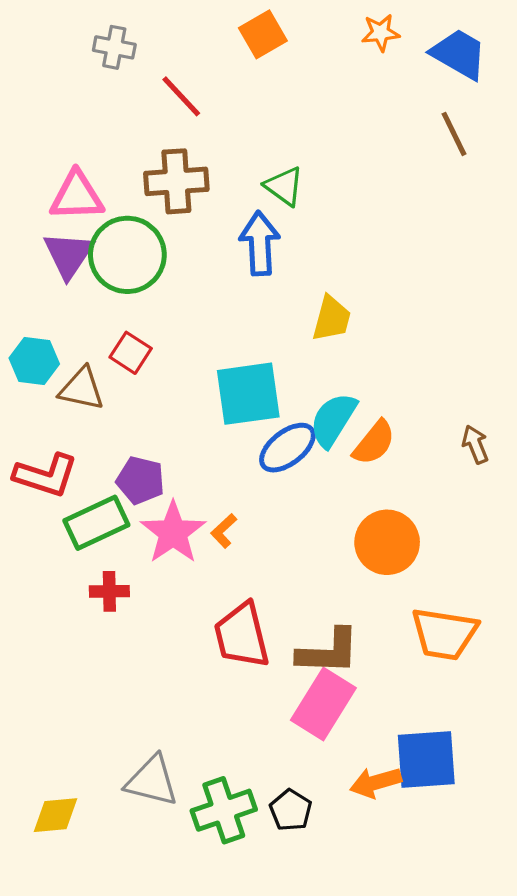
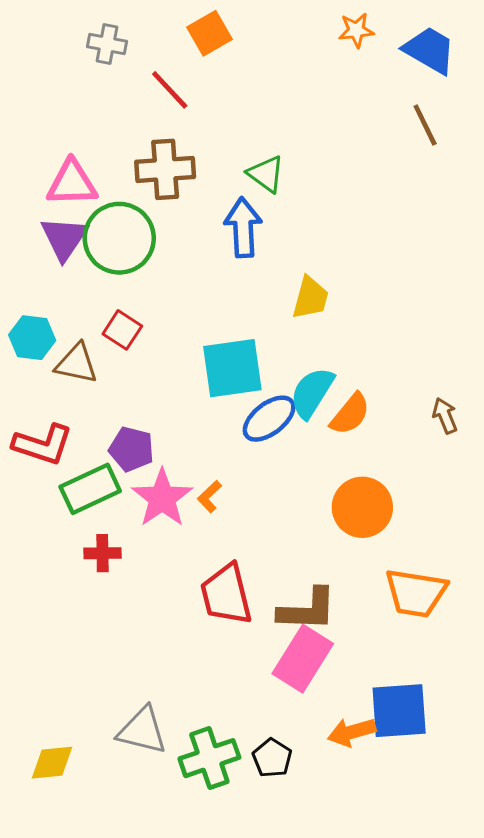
orange square: (263, 34) -> (209, 33), moved

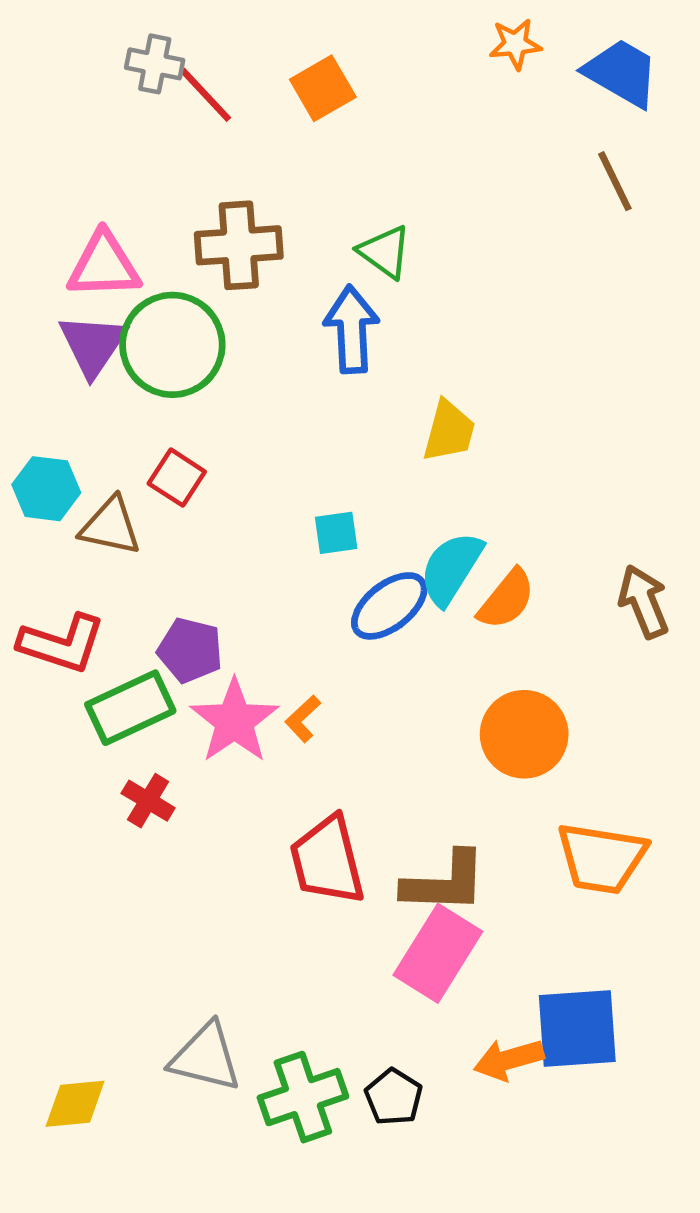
orange square: (209, 33) -> (323, 88), moved
red line: (170, 90) -> (206, 95), moved
cyan square: (232, 368) -> (336, 533), size x0.5
brown arrow: (445, 416) -> (644, 601), size x1.4
red cross: (102, 553) -> (148, 801), turned 32

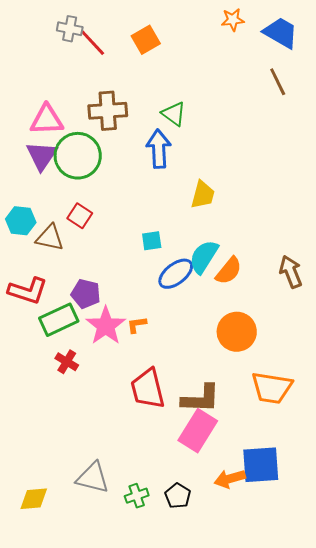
orange L-shape: (303, 719) -> (137, 325), turned 35
green cross: (303, 1097) -> (137, 496), size x0.6

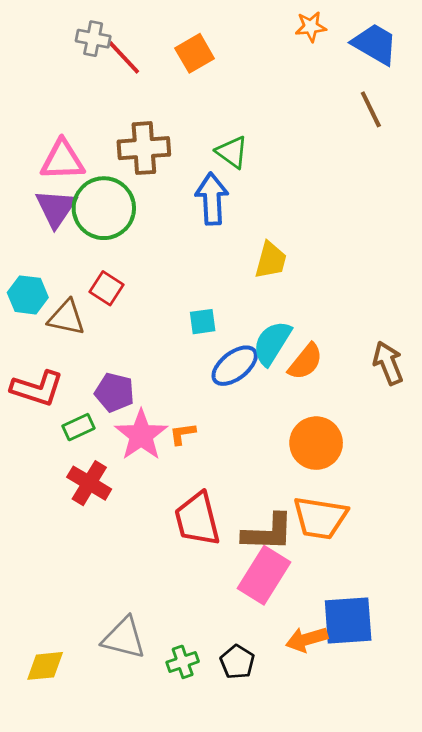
green rectangle: (59, 320) -> (78, 427), size x0.6
red cross: (67, 362) -> (89, 483), size x1.4
orange trapezoid: (272, 388) -> (320, 518), moved

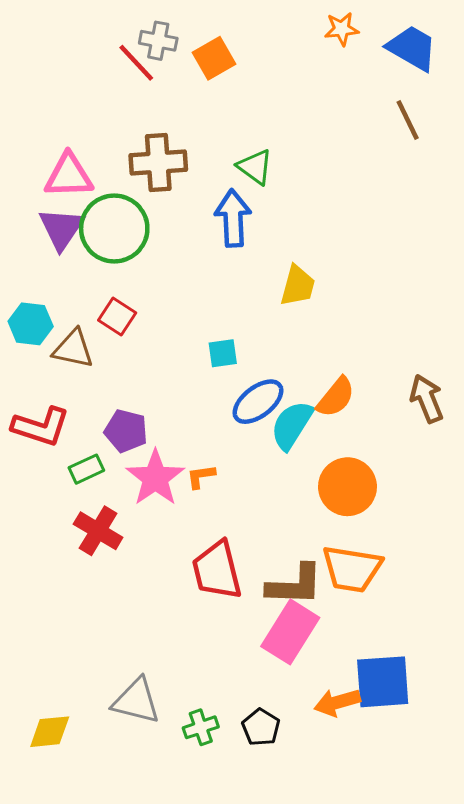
gray cross: (93, 39) -> (158, 41), moved
cyan semicircle: (272, 343) -> (292, 425), moved

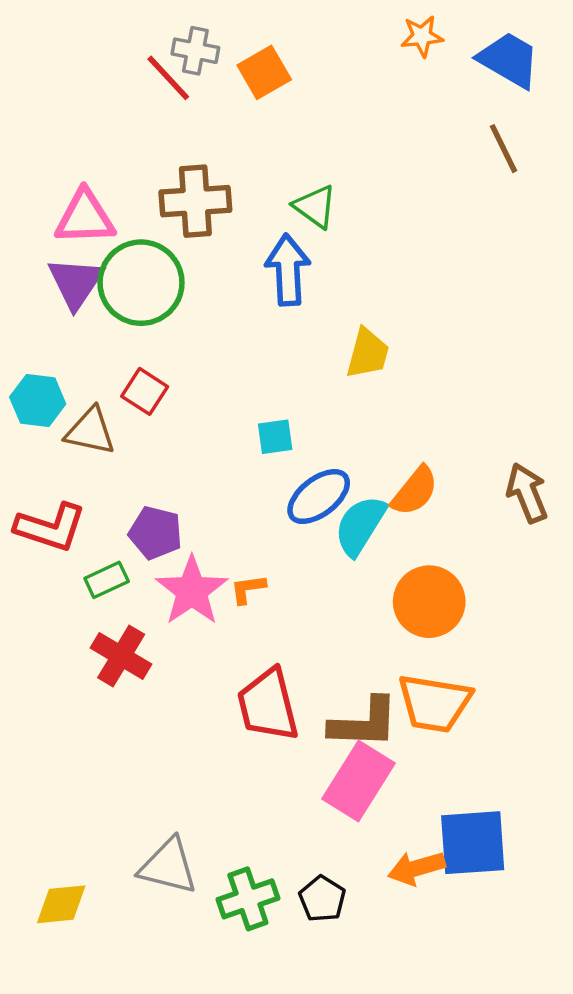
green cross: (201, 727) -> (248, 899), size x1.4

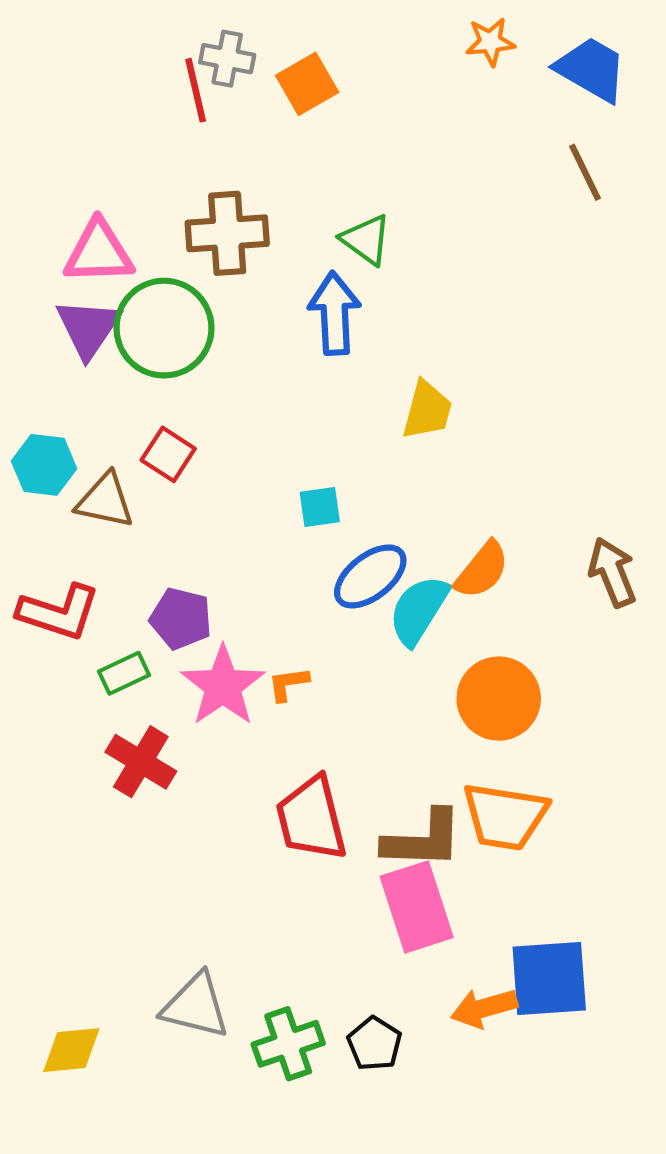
red line: (168, 78) -> (196, 90), turned 30
pink rectangle: (358, 781) -> (417, 907), turned -50

